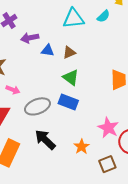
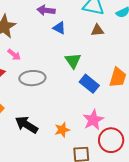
brown triangle: (69, 52) -> (97, 30), moved
blue rectangle: (68, 102) -> (89, 84), moved
black arrow: (45, 140) -> (26, 125), moved, turned -30

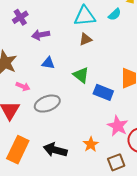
blue triangle: (59, 28) -> (48, 63), moved
brown triangle: (97, 30) -> (86, 39), moved

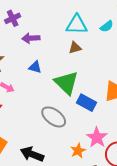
green triangle: (81, 75) -> (66, 83), size x1.5
gray ellipse: (47, 104) -> (54, 117), moved, turned 50
orange star: (91, 144) -> (78, 151), moved

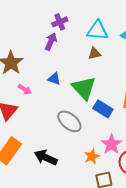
purple cross: (13, 18) -> (60, 22), moved
purple arrow: (31, 38) -> (51, 42), turned 114
blue triangle: (35, 67) -> (54, 79), moved

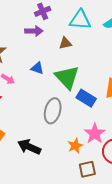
purple arrow: (51, 42) -> (34, 31), turned 66
brown triangle: (94, 53) -> (65, 43), moved
gray ellipse: (69, 121) -> (53, 111), turned 65

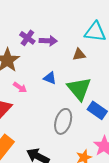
purple cross: (43, 11) -> (27, 38), moved, turned -35

